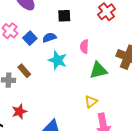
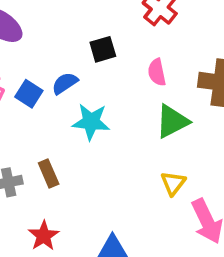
black square: (64, 16) -> (103, 49), moved
pink semicircle: (84, 47) -> (157, 72), moved
brown rectangle: (24, 71) -> (49, 173), moved, turned 32

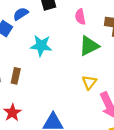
blue semicircle: (65, 83) -> (21, 14), moved
brown rectangle: (49, 173) -> (16, 76), turned 35

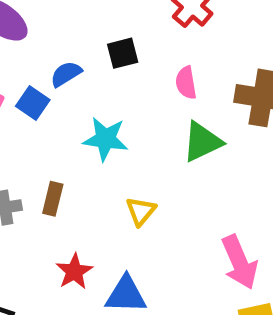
yellow triangle: (89, 82) -> (141, 211), moved
red star: (12, 113) -> (74, 271), moved

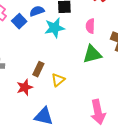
cyan star: (106, 139) -> (55, 28), moved, turned -30
brown rectangle: (53, 199) -> (38, 69), moved
red star: (74, 271) -> (25, 87), moved

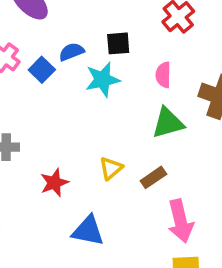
brown rectangle: (38, 69) -> (153, 177), moved, turned 32

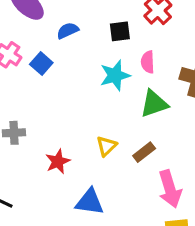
black square: (118, 43) -> (120, 31), moved
blue semicircle: (72, 52) -> (68, 31), moved
cyan star: (102, 80) -> (115, 75), moved

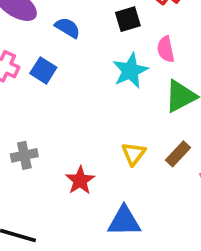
blue semicircle: (68, 31) -> (68, 28), turned 65

